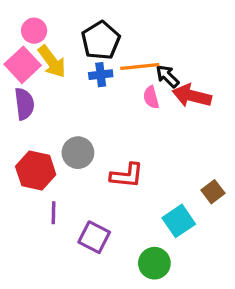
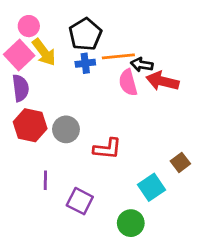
black arrow: (167, 76) -> (142, 65), turned -35
pink semicircle: (151, 97) -> (128, 83), size x1.4
red hexagon: (36, 171) -> (30, 125), moved

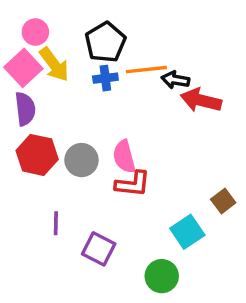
pink semicircle: (128, 83) -> (124, 157), moved

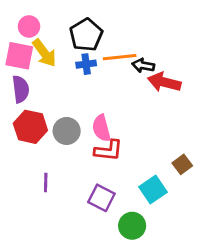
pink square: (23, 68) -> (19, 56), turned -36
purple square: (99, 249) -> (101, 198), moved

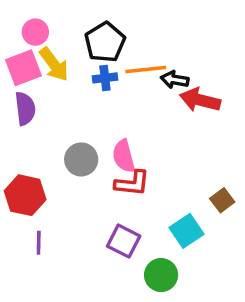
pink square: (19, 56) -> (23, 68), turned -32
red hexagon: (30, 127) -> (25, 195), moved
purple line: (46, 183) -> (39, 243), moved

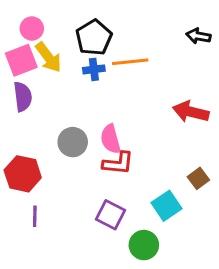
black arrow: (175, 80) -> (198, 36), moved
red arrow: (200, 100) -> (191, 112), moved

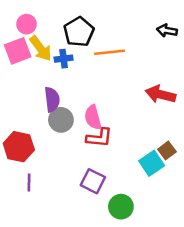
blue cross: (94, 69) -> (64, 59), moved
purple semicircle: (23, 97) -> (52, 99), moved
cyan square: (167, 206) -> (152, 163), moved

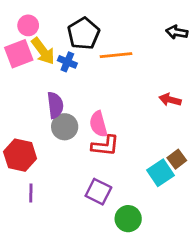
blue cross: (64, 59) -> (67, 62), turned 30
red arrow: (161, 94) -> (170, 100), size x0.7

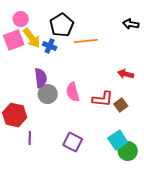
red L-shape: (105, 146) -> (103, 99), moved
brown square: (177, 159) -> (121, 105), moved
cyan square: (161, 173) -> (118, 140), moved
purple line: (31, 193) -> (30, 138), moved
green circle: (128, 219) -> (128, 151), moved

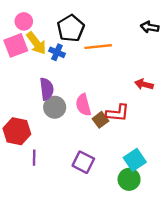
brown square: (121, 105) -> (100, 120), moved
green circle: (128, 151) -> (129, 179), moved

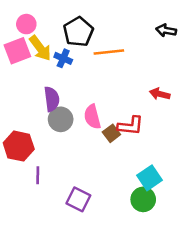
purple square: (83, 162) -> (78, 199), moved

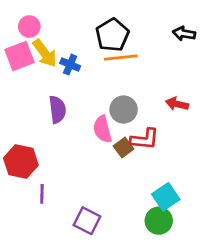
black pentagon: (78, 32) -> (112, 35), moved
gray circle: (61, 119) -> (124, 110), moved

